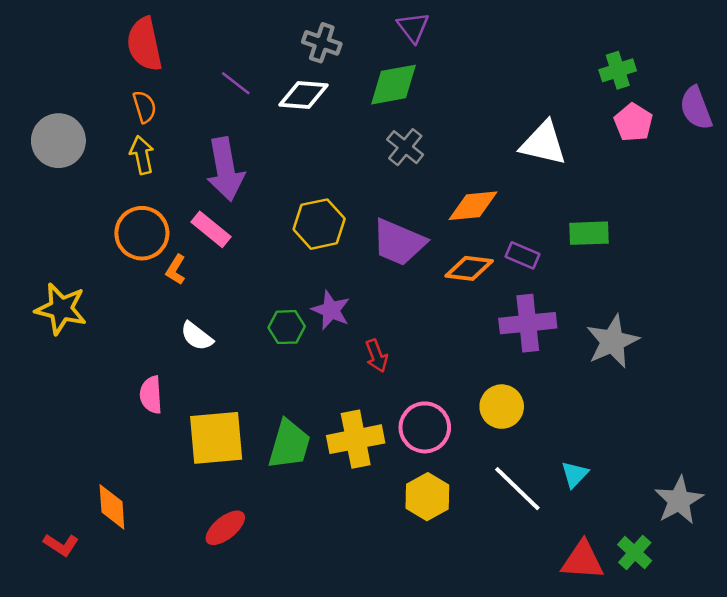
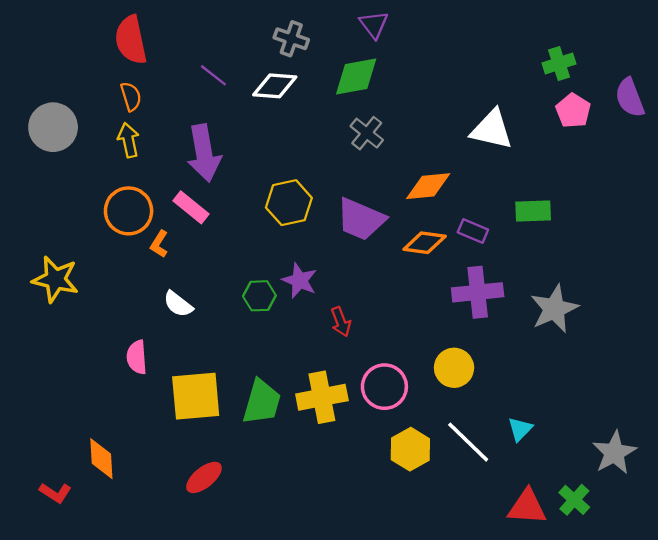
yellow hexagon: (427, 497) -> (410, 449), moved

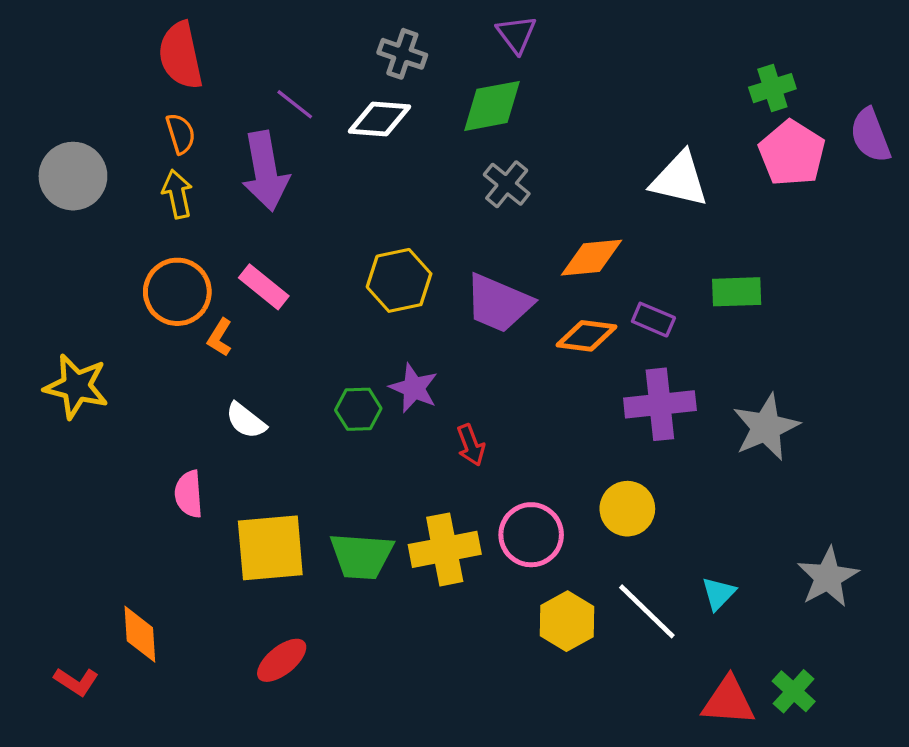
pink pentagon: (573, 111) -> (792, 153), size x1.4
purple arrow: (204, 153) -> (265, 171), moved
green trapezoid: (262, 402) -> (362, 556), turned 78
gray star: (614, 453) -> (828, 577), moved

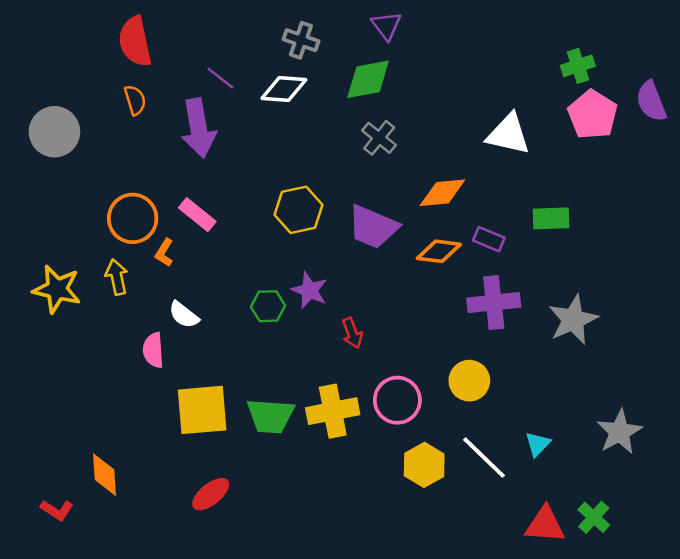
yellow arrow: (177, 194) -> (117, 277), moved
pink semicircle: (189, 494) -> (153, 350), moved

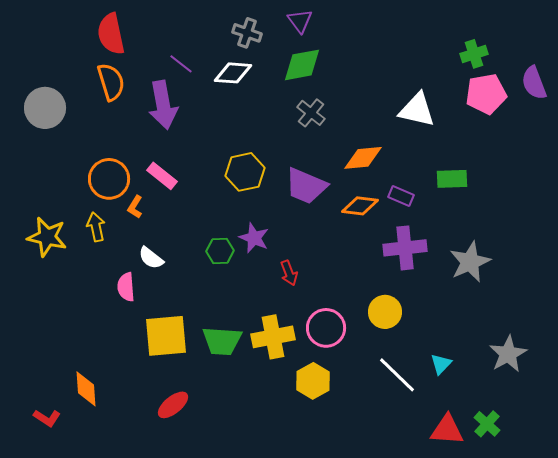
purple triangle: (386, 26) -> (300, 21), moved
orange semicircle: (135, 100) -> (111, 82), size x1.5
pink pentagon: (593, 115) -> (486, 94), turned 30
yellow hexagon: (424, 465) -> (313, 381), moved

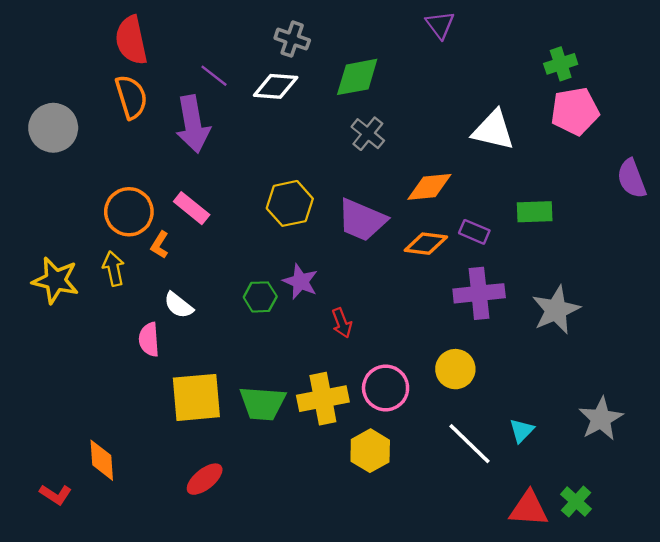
purple triangle: (300, 21) -> (440, 25), moved
purple semicircle: (534, 83) -> (632, 179), moved

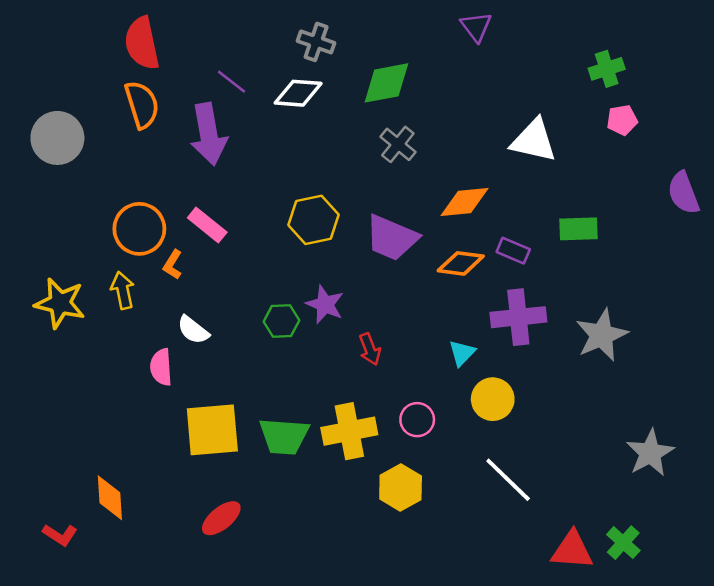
pink pentagon: (575, 111) -> (622, 120), size x0.6
pink circle: (386, 388) -> (417, 420), size x0.7
cyan triangle: (522, 431) -> (462, 353), moved

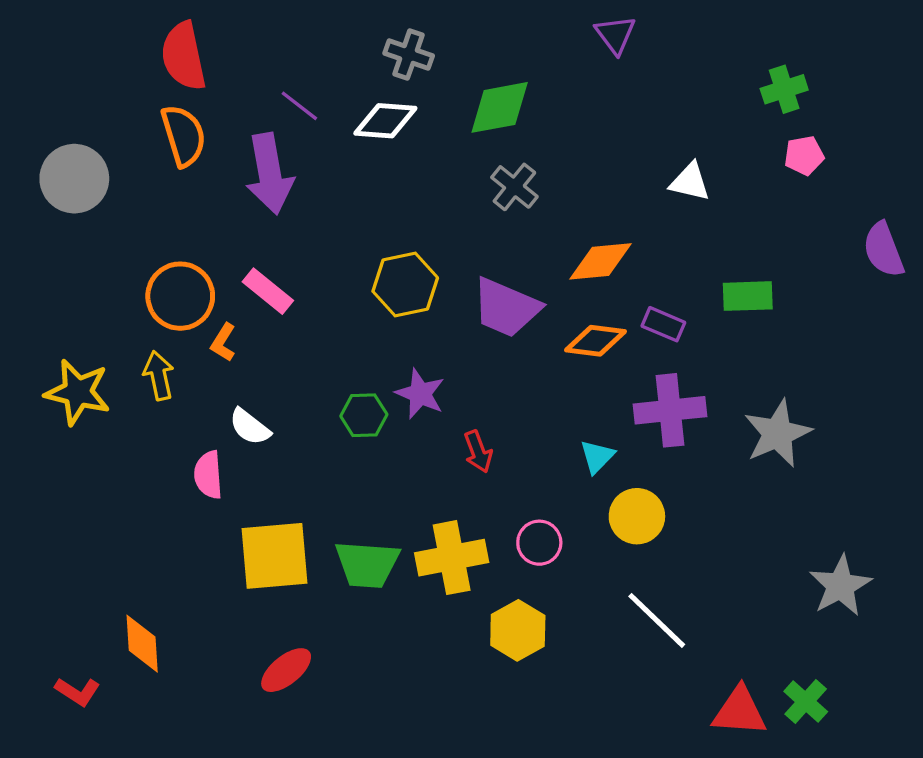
white triangle: (534, 141) -> (690, 182), size x0.7

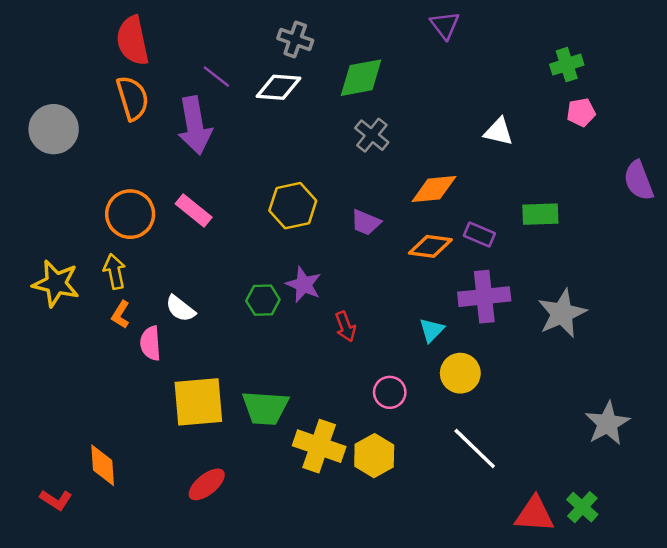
purple trapezoid: (506, 308) -> (366, 222), size x0.6
orange L-shape: (223, 342) -> (121, 315), moved
yellow cross: (452, 558) -> (319, 446), moved, turned 30

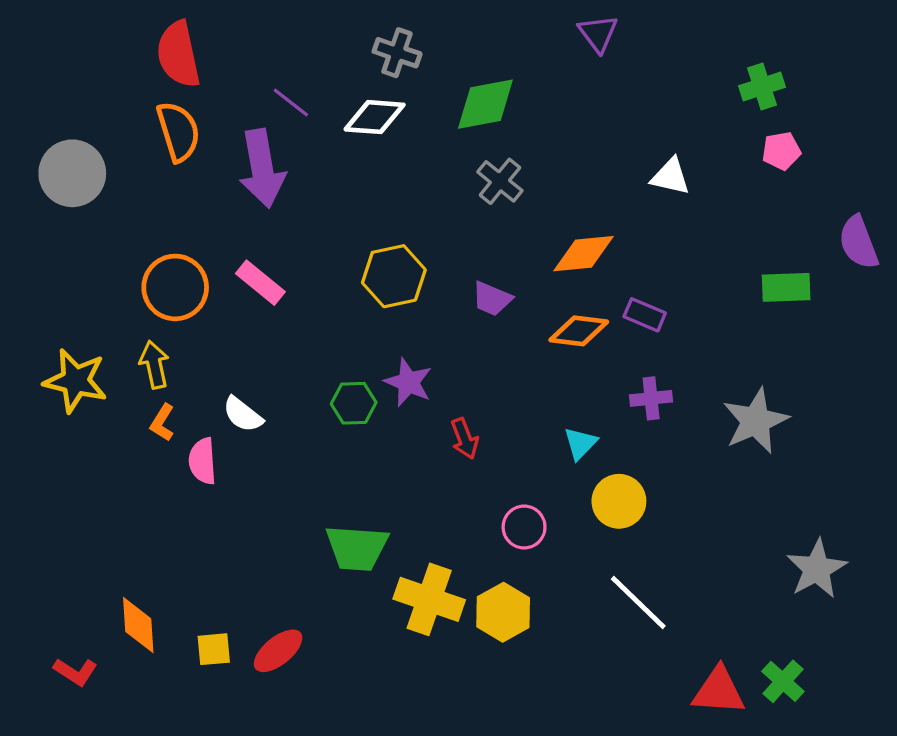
green rectangle: (540, 214) -> (786, 287), moved
purple cross: (484, 297) -> (651, 398), size x0.6
yellow square: (198, 402) -> (214, 649), moved, size x0.5

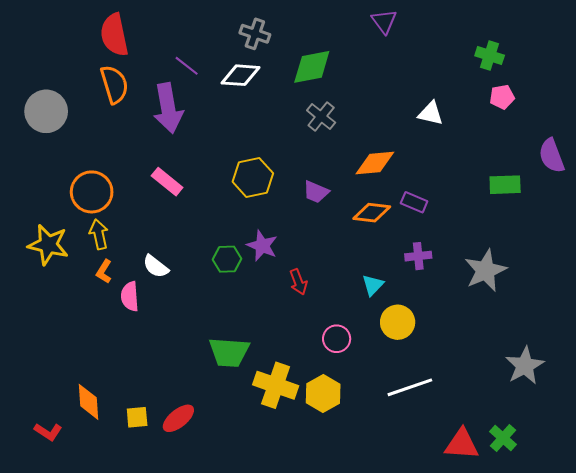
green cross: (762, 86) -> (490, 55), turned 36
orange circle: (175, 287) -> (92, 192), moved
white line: (638, 603) -> (410, 387), turned -63

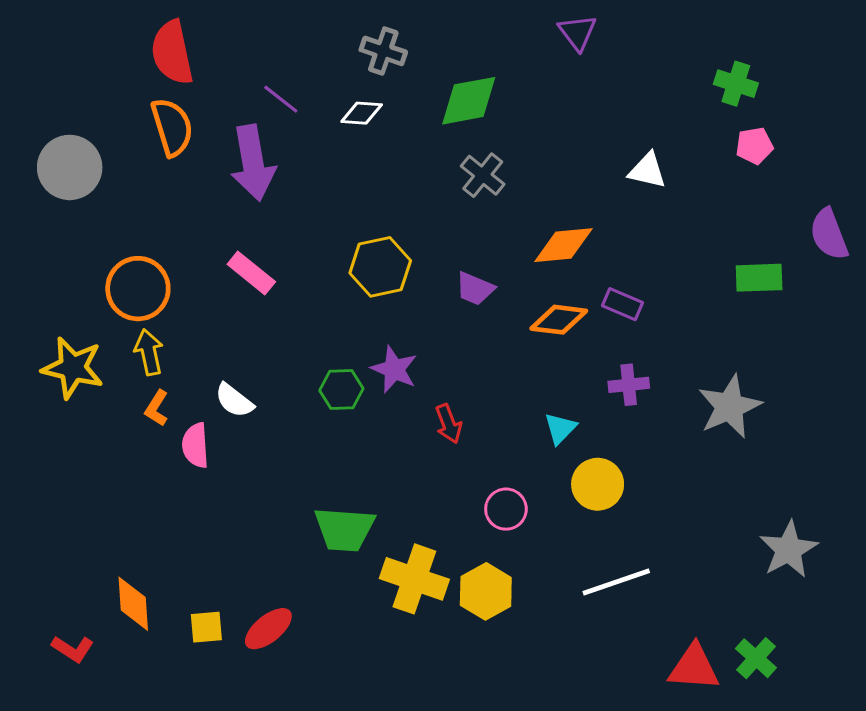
white diamond: (240, 75) -> (362, 113), size x0.7

